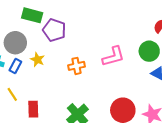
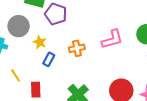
blue rectangle: (15, 66) -> (49, 59), moved

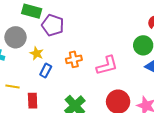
pink L-shape: (112, 39) -> (107, 65), moved
yellow line: (16, 75) -> (12, 87), turned -48

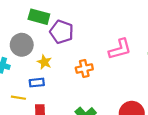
pink L-shape: (107, 65) -> (120, 49), moved
blue rectangle: (46, 70) -> (37, 83), moved, turned 56

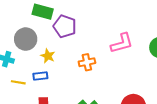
yellow line: (18, 98) -> (18, 82), moved

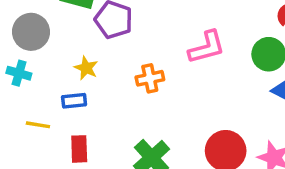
gray circle: (26, 39) -> (31, 32), moved
yellow line: (18, 82) -> (38, 125), moved

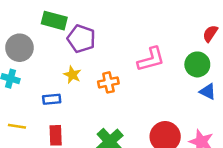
yellow star: (86, 68) -> (72, 75), moved
yellow line: (38, 125) -> (17, 126), moved

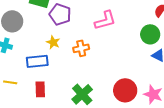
pink L-shape: (151, 59) -> (105, 20), moved
blue rectangle: (52, 99) -> (37, 61), size x1.5

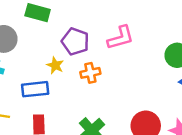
purple pentagon: (60, 14) -> (75, 41), moved

